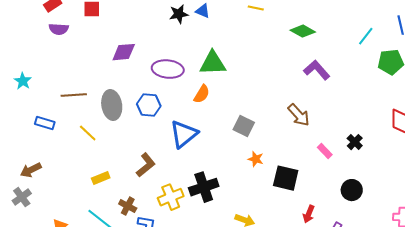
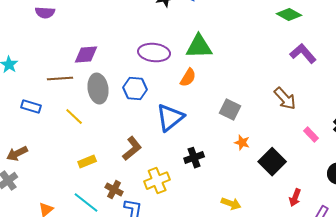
purple diamond: (124, 52) -> (86, 55), moved
black square: (286, 178) -> (272, 162), turned 32
black cross: (204, 187) -> (194, 158), moved, size x0.7

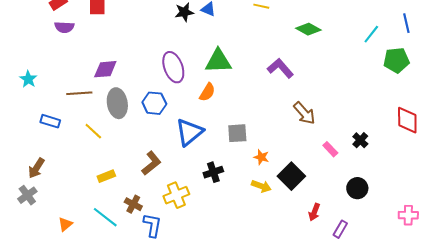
purple ellipse: (154, 53) -> (173, 67), turned 64
purple L-shape: (303, 54) -> (280, 68), moved
gray square: (230, 110) -> (237, 133), moved, turned -30
brown arrow: (17, 154) -> (36, 168), turned -30
yellow arrow: (231, 204) -> (261, 186), moved

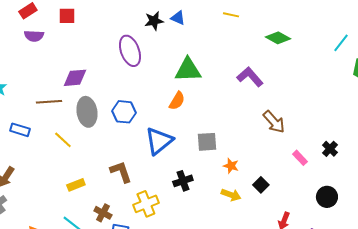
purple ellipse: (173, 67) -> (130, 51), moved
brown L-shape: (151, 163) -> (121, 172), turned -70
black square: (291, 176) -> (261, 185), size x0.6

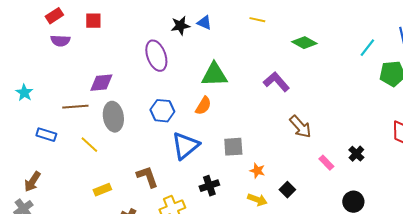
blue hexagon: (124, 112) -> (162, 111), moved

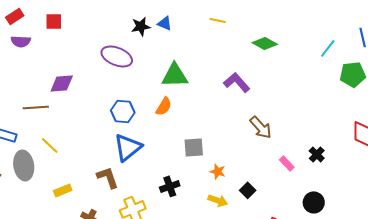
purple ellipse: (156, 56) -> (117, 56), turned -48
gray ellipse: (113, 117) -> (24, 165), moved
blue triangle: (185, 146) -> (128, 147), moved

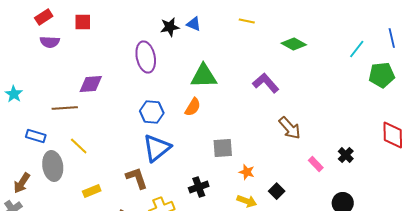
purple ellipse: (117, 56) -> (146, 57), turned 56

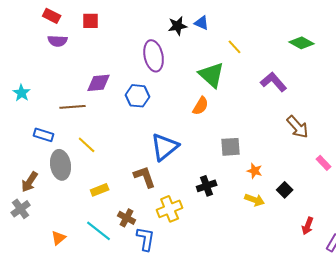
red rectangle: (44, 17) -> (52, 16), turned 60
yellow line: (247, 21) -> (235, 47), moved, turned 35
green triangle: (204, 76) -> (212, 75), turned 44
blue hexagon: (152, 112) -> (138, 96), moved

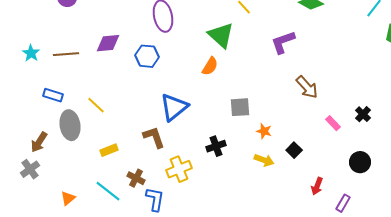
purple L-shape: (274, 82) -> (283, 42), turned -68
brown line: (73, 107) -> (66, 54), moved

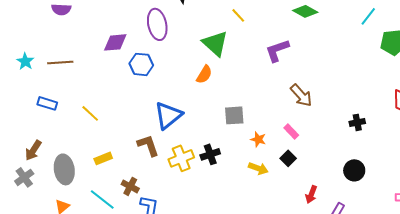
purple diamond: (108, 43) -> (115, 42), moved
black cross: (363, 114) -> (357, 122), turned 35
pink rectangle: (333, 123) -> (291, 131), moved
gray ellipse: (70, 125) -> (64, 169), moved
yellow cross: (179, 169) -> (181, 158), moved

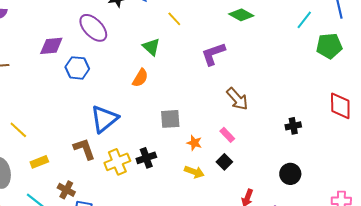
purple ellipse: (157, 24) -> (93, 28), turned -32
green triangle: (215, 43) -> (151, 47), size x0.7
yellow line: (90, 113) -> (18, 130), moved

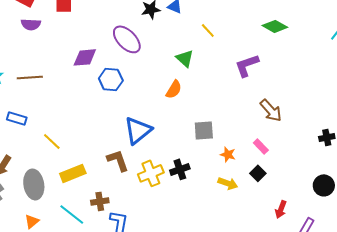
yellow rectangle: (39, 162) -> (73, 173), size x1.4
brown cross: (66, 190) -> (100, 201), turned -36

